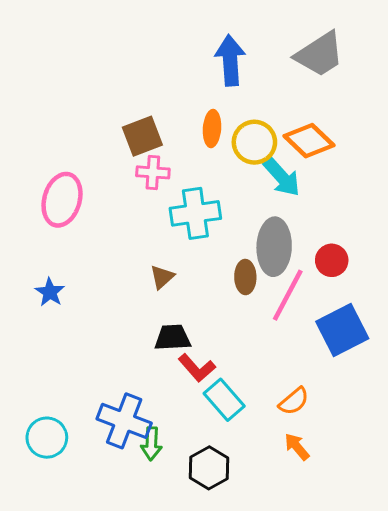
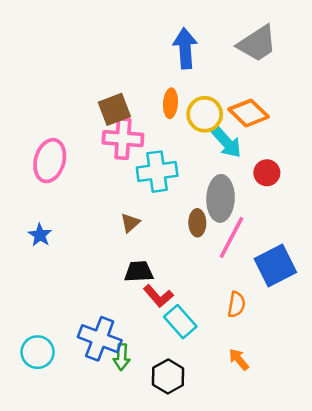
pink cross: (153, 172) -> (123, 139), size x1.5
red circle: (332, 260) -> (267, 173), moved
orange semicircle: (294, 401) -> (236, 305), moved, turned -40

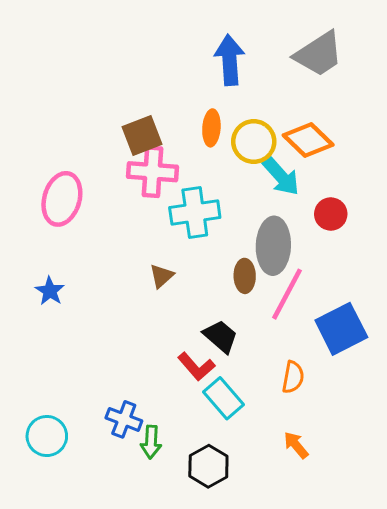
black trapezoid: (139, 272) -> (221, 336), moved, turned 44
blue cross: (100, 339) -> (124, 419), size x0.7

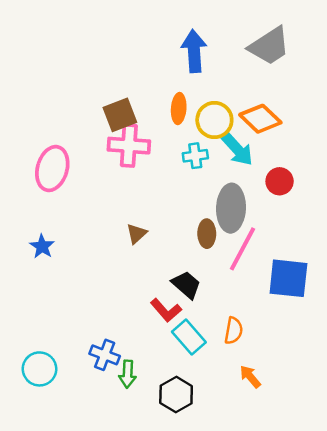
cyan cross: (195, 212) -> (195, 156), moved, size x0.6
blue square: (341, 329) -> (288, 278), turned 33
orange semicircle: (293, 377) -> (234, 331), moved

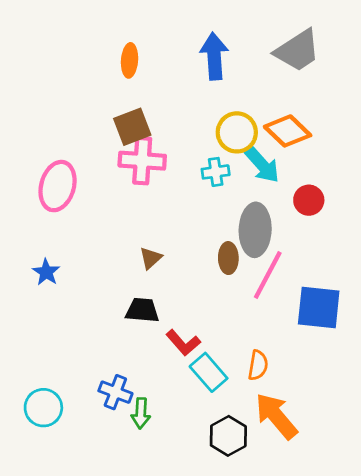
orange ellipse: (179, 109) -> (130, 60), moved
black trapezoid: (186, 285) -> (142, 310), moved, turned -36
orange arrow: (250, 377) -> (276, 416), size x1.8
black hexagon: (176, 394) -> (228, 436), moved

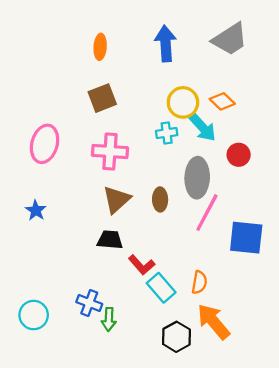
orange diamond: (288, 131) -> (222, 101), size x0.7
pink cross: (142, 161) -> (110, 152), moved
brown triangle: (151, 258) -> (116, 199), size x1.6
brown ellipse: (228, 258) -> (160, 199), moved

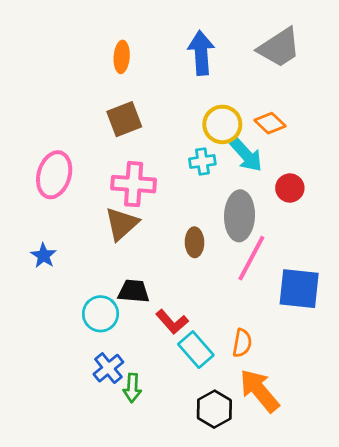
brown triangle: (116, 199) -> (122, 224), moved
blue cross: (89, 303) -> (108, 368), turned 30
cyan circle: (34, 315) -> (100, 314), moved

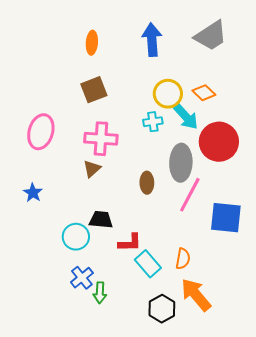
red circle: (290, 188) -> (219, 142), size x1.8
brown triangle: (122, 224) -> (92, 169), size x0.7
red L-shape: (172, 322) -> (130, 243), turned -50

